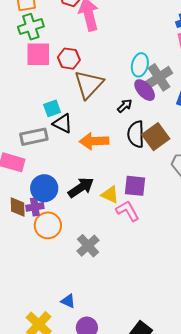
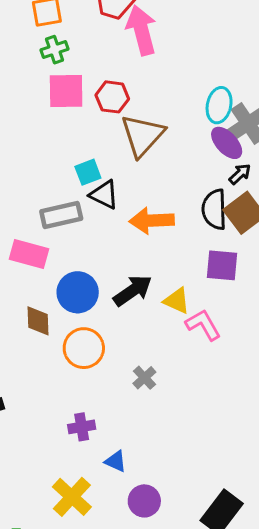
green cross: (31, 27) -> (55, 50), size x0.7
black arrow: (125, 106) -> (240, 174), moved
purple square: (135, 186) -> (222, 265), moved
purple cross: (35, 207) -> (82, 427), moved
gray cross: (88, 246) -> (144, 378), size x0.7

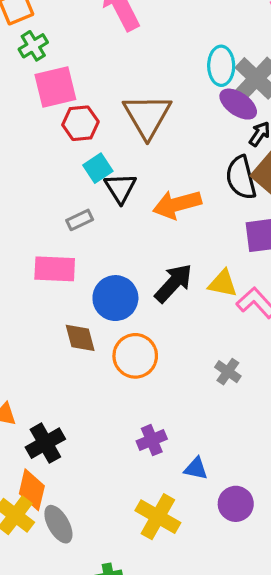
red hexagon: (112, 97) -> (80, 123), moved
black triangle: (104, 195) -> (120, 188), turned 44
gray rectangle: (61, 215) -> (80, 220), size x0.6
gray cross: (144, 378) -> (228, 372), moved

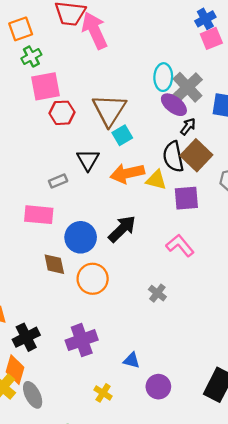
cyan square: (98, 168) -> (122, 135), moved
yellow triangle: (223, 284) -> (156, 180), moved
purple cross: (152, 440) -> (82, 340), moved, size x1.5
yellow cross: (158, 517) -> (103, 393), size x0.6

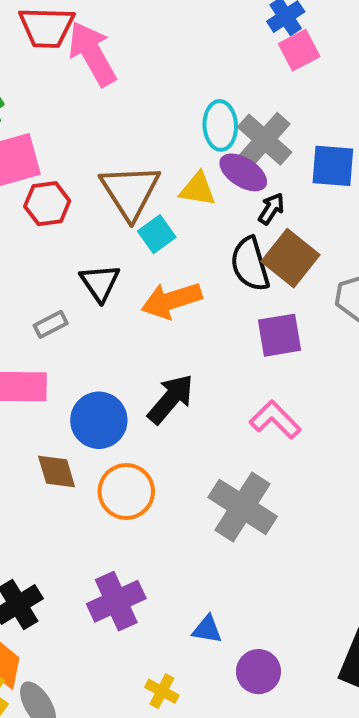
yellow triangle: (156, 180) -> (198, 189), moved
gray cross: (157, 293) -> (243, 507), size x2.0

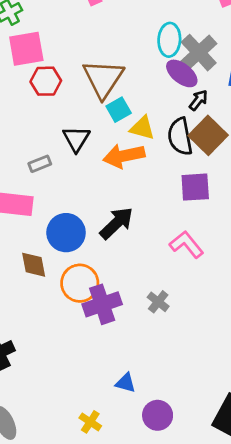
yellow triangle: (198, 189) -> (142, 128), moved
gray cross: (243, 507) -> (158, 302), size x0.5
purple cross: (116, 601) -> (102, 304), moved

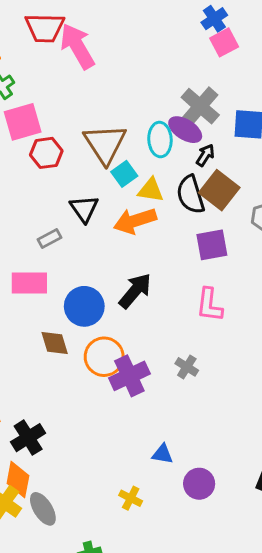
cyan ellipse: (169, 40) -> (160, 140), moved
pink L-shape: (186, 244) -> (209, 305), turned -128

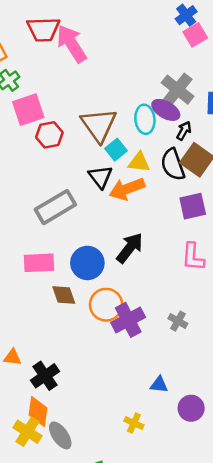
black triangle: (84, 209) -> (100, 177), moved
gray rectangle: (49, 239) -> (55, 207), size x2.0
pink rectangle: (29, 283) -> (39, 263), moved
gray cross: (187, 367) -> (178, 321), moved

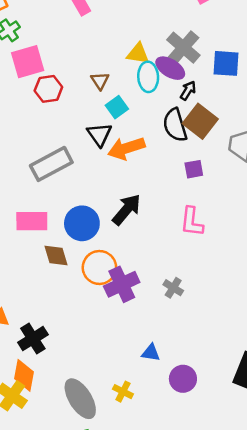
brown triangle: (99, 125) -> (100, 81), size x0.5
yellow triangle: (139, 162) -> (138, 54), moved
purple square: (193, 206) -> (194, 169), size x0.7
gray ellipse: (60, 435) -> (80, 399), moved, size x1.4

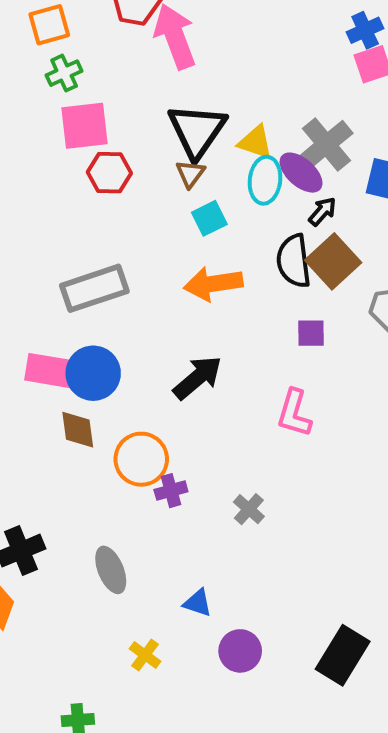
black triangle: (99, 135) -> (197, 131), moved, size x1.5
blue circle: (82, 223) -> (93, 373), moved
purple cross: (122, 284) -> (171, 491), size x0.6
gray ellipse: (80, 399) -> (111, 570), moved, size x0.7

